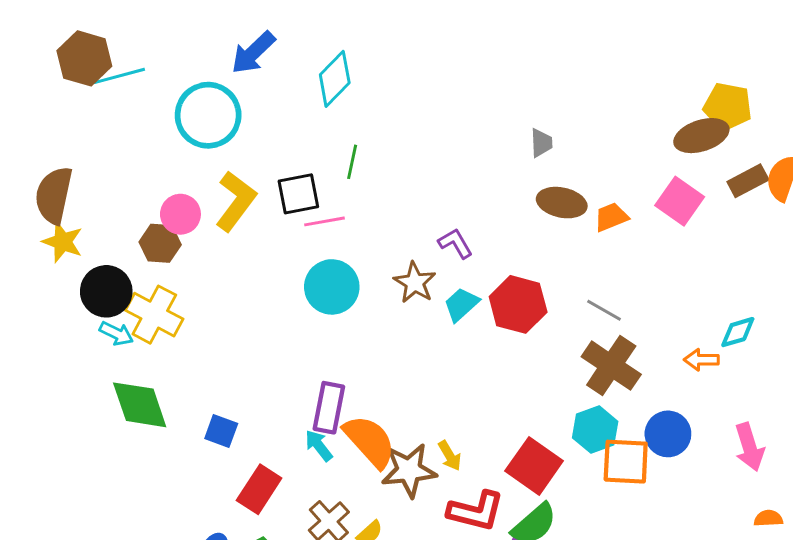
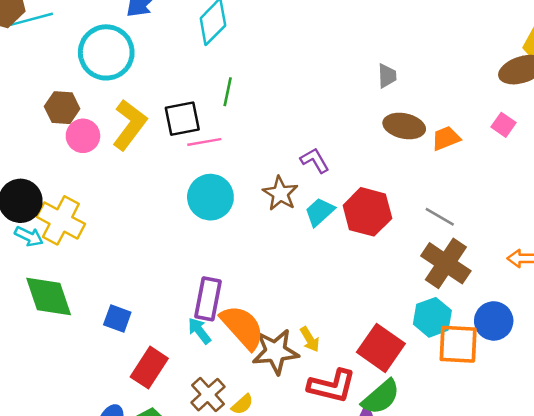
pink square: (680, 201) -> (503, 125), size x0.6
brown hexagon: (160, 243) -> (62, 108), moved

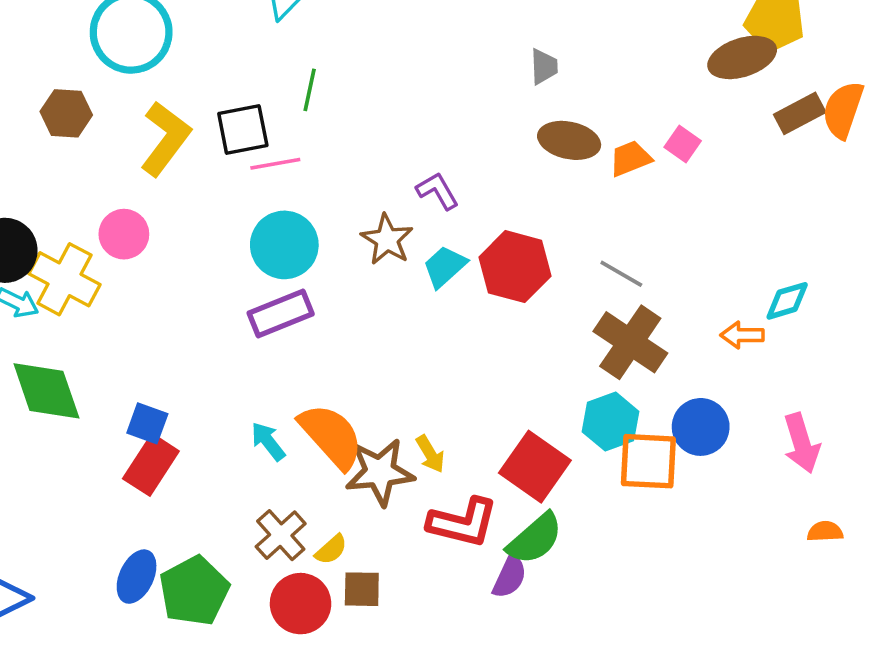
pink square: (503, 125) -> (683, 144), moved
pink circle: (83, 136) -> (124, 234), moved
purple rectangle: (208, 299) -> (281, 313), moved, turned 57
red rectangle: (149, 368) -> (151, 465), moved

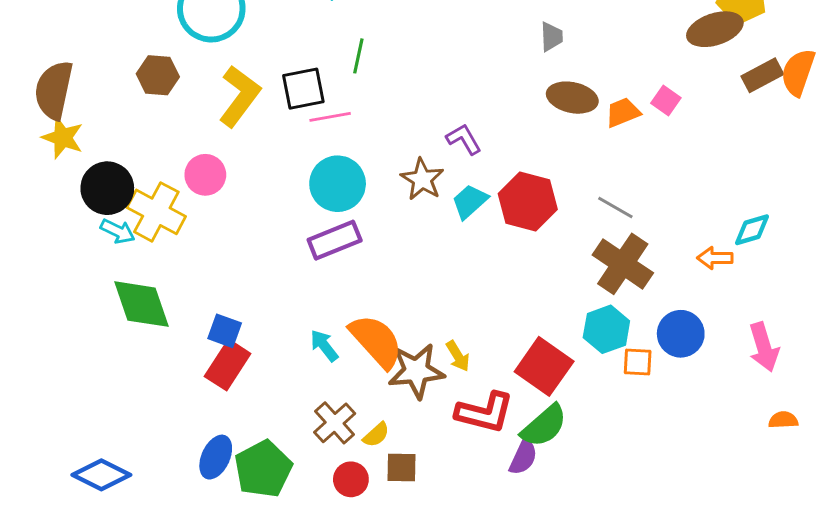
orange square: (648, 461) -> (638, 362), size x0.6
red circle: (301, 604) -> (351, 479), size x0.7

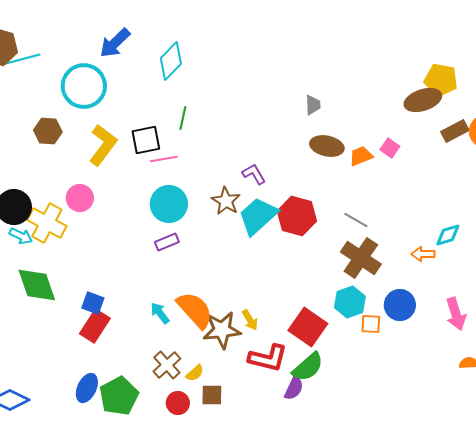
cyan trapezoid: (470, 202) -> (258, 216), size x1.6
purple rectangle: (335, 240) -> (167, 242), size x0.7

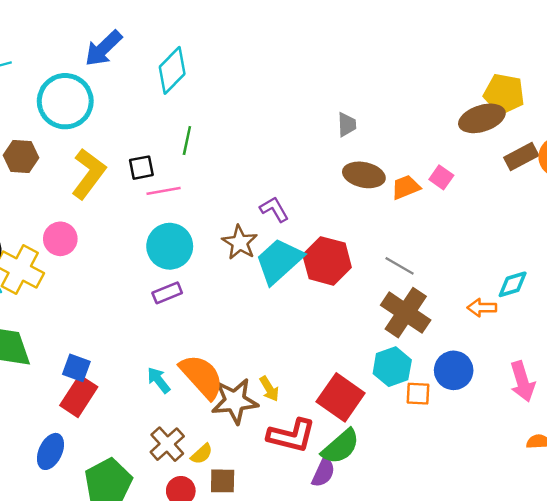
black square: (146, 140) -> (141, 168), size x0.7
blue ellipse: (87, 388) -> (50, 451), moved

